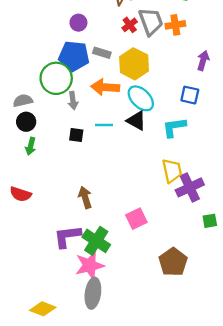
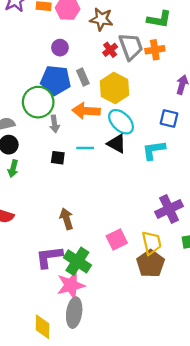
gray rectangle: (102, 53) -> (83, 77), turned 49
yellow trapezoid: (172, 171) -> (152, 243), moved
brown pentagon: (173, 262) -> (150, 264), moved
yellow diamond: (43, 309) -> (43, 327), moved, turned 70

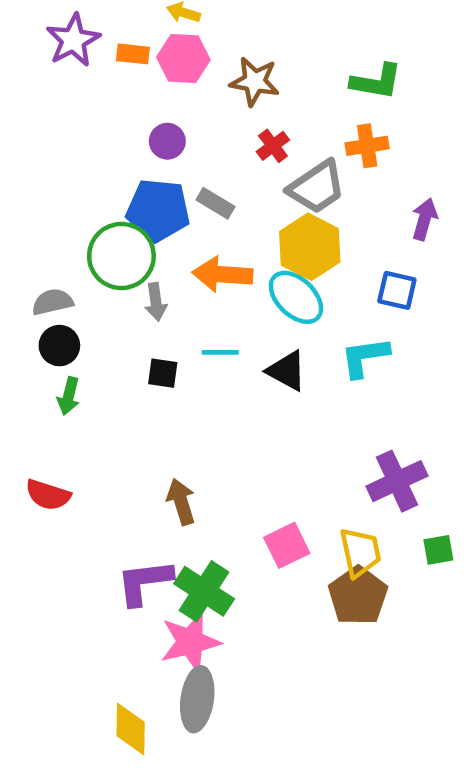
gray trapezoid: (131, 46) -> (317, 187), moved, turned 76
gray rectangle: (83, 77) -> (216, 203), turned -35
yellow hexagon: (114, 88) -> (310, 247), moved
black triangle: (117, 144) -> (287, 371), moved

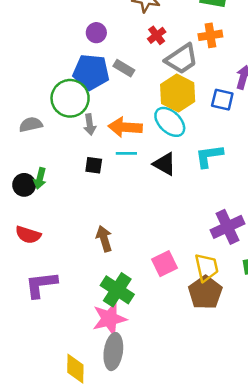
orange arrow: (222, 274) -> (125, 127), moved
blue square: (397, 290) -> (222, 100), moved
black circle: (59, 346) -> (24, 185), moved
purple L-shape: (144, 582) -> (41, 285), moved

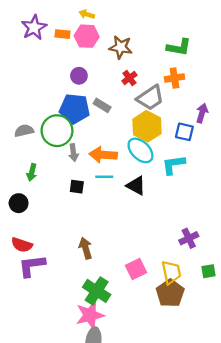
gray semicircle: (31, 125) -> (24, 131), moved
cyan L-shape: (209, 156) -> (173, 165), moved
green arrow: (40, 178) -> (32, 172), moved
purple cross: (228, 227) -> (189, 238), size x0.7
purple L-shape: (41, 285) -> (32, 266), moved

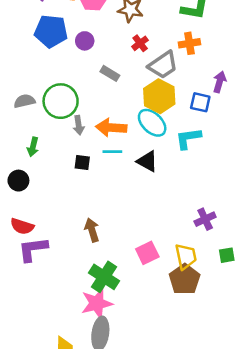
blue pentagon: (75, 109) -> (51, 31), moved

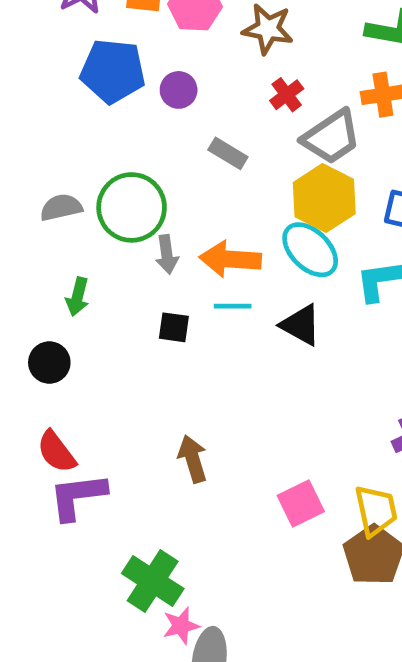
red semicircle: (22, 226) -> (56, 452), turned 35
green cross: (104, 277) -> (153, 581), moved
pink star: (97, 303) -> (181, 626), moved, size x0.6

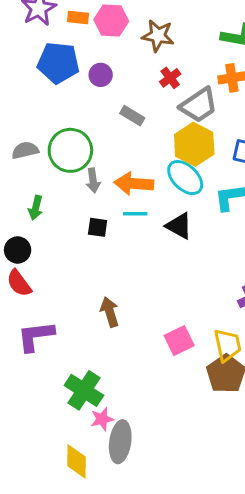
red semicircle: (56, 452) -> (19, 283), moved

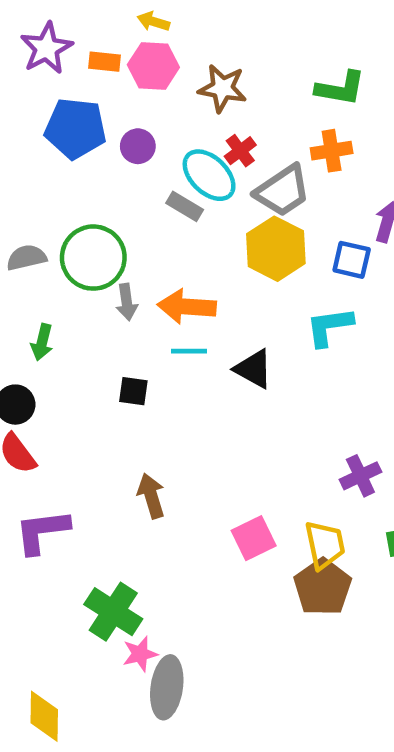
cyan ellipse: (185, 178) -> (209, 175), moved
black square: (98, 227) -> (133, 391), moved
yellow diamond: (76, 461) -> (44, 716), moved

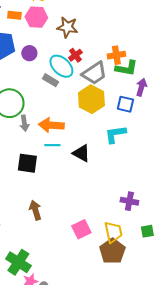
green L-shape: (340, 88) -> (126, 68), moved
black square: (133, 391) -> (27, 163), size x1.5
purple cross: (360, 476) -> (129, 201), turned 36

